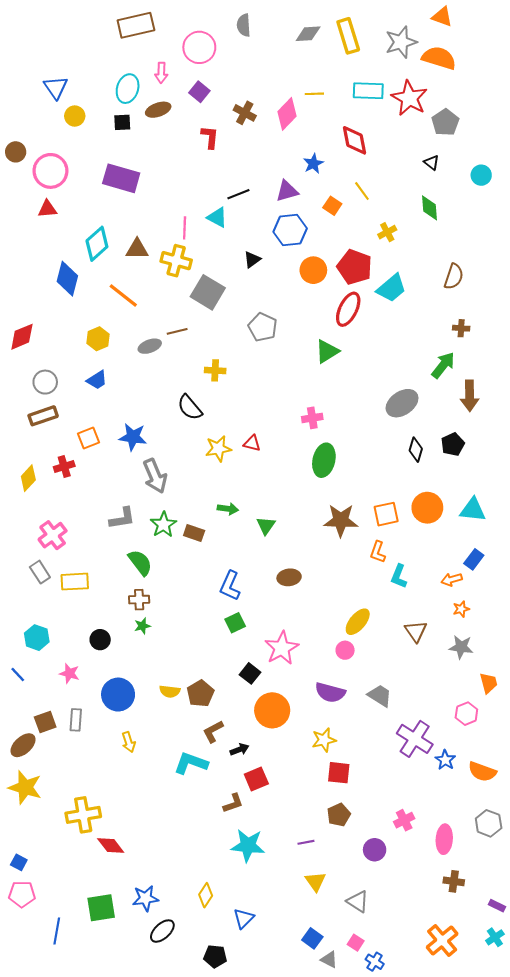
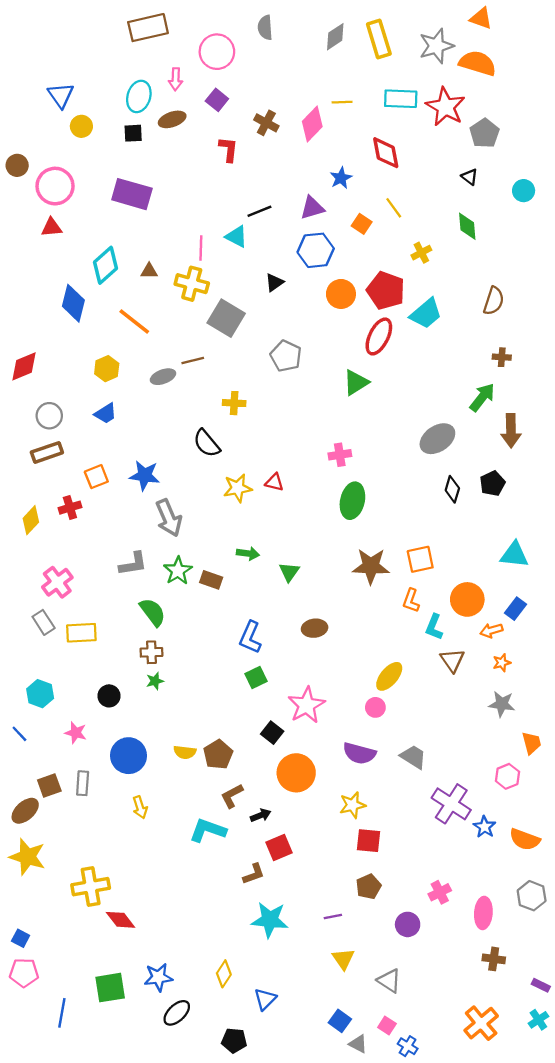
gray diamond: (308, 34) -> (335, 37), turned -30
brown triangle: (137, 249) -> (149, 271), size x0.7
orange circle: (427, 508) -> (467, 599), moved
brown triangle: (416, 631) -> (452, 660), moved

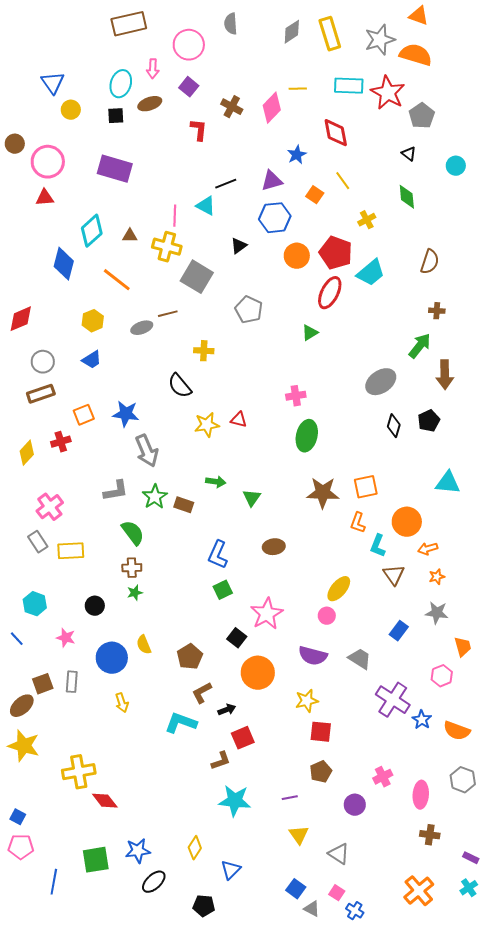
green triangle: (356, 382) -> (310, 333), size x0.7
blue rectangle: (516, 609) -> (399, 631), moved
yellow semicircle: (185, 752) -> (144, 645), moved, turned 60

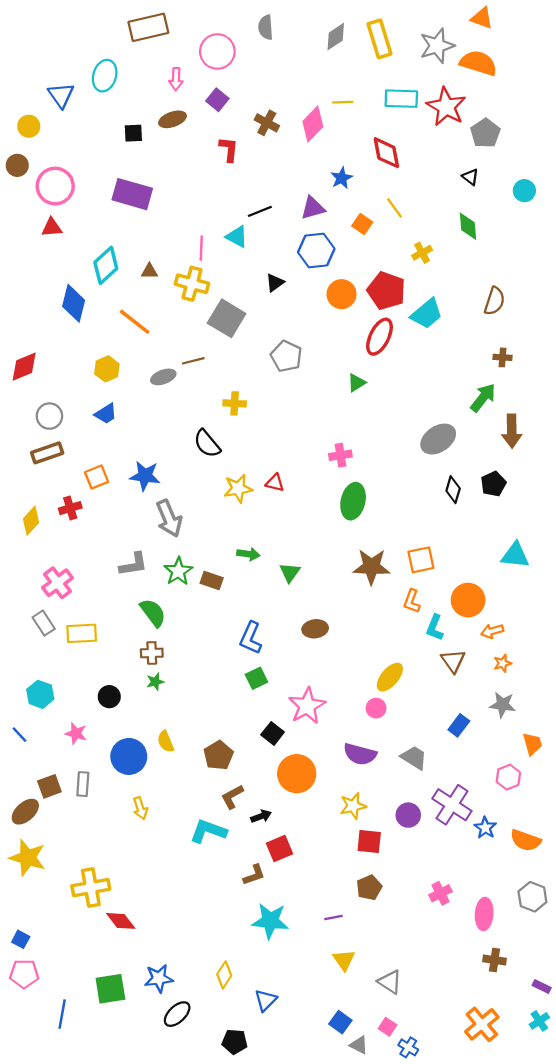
cyan ellipse: (121, 84) -> (105, 76), moved
yellow circle: (71, 110) -> (29, 126), moved
purple circle: (355, 805) -> (408, 815), moved

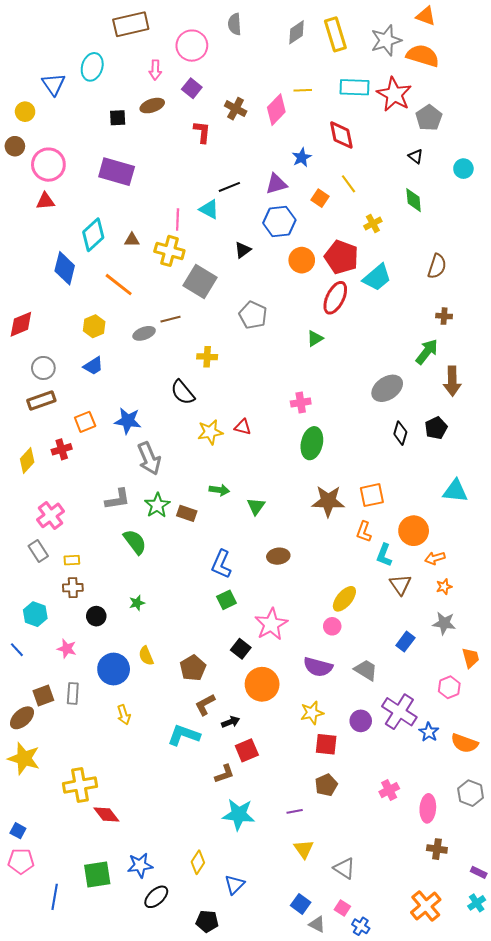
yellow rectangle: (82, 633) -> (72, 560), size x0.6
brown cross: (152, 653) -> (73, 588), moved

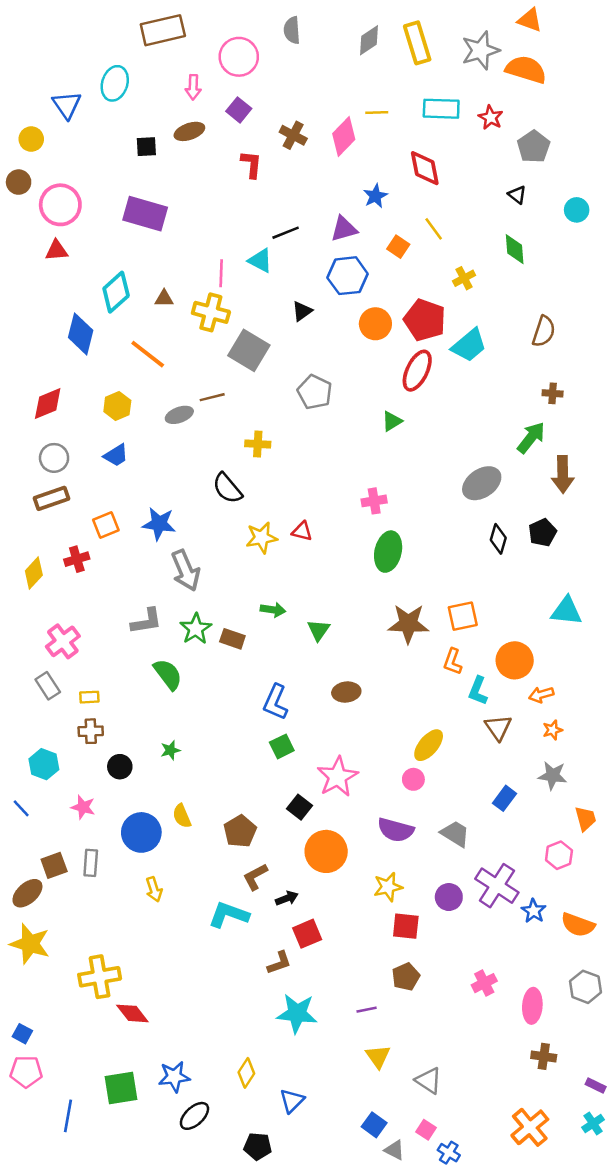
red star: (394, 94) -> (491, 118), size x0.6
red diamond: (21, 324) -> (48, 403), moved

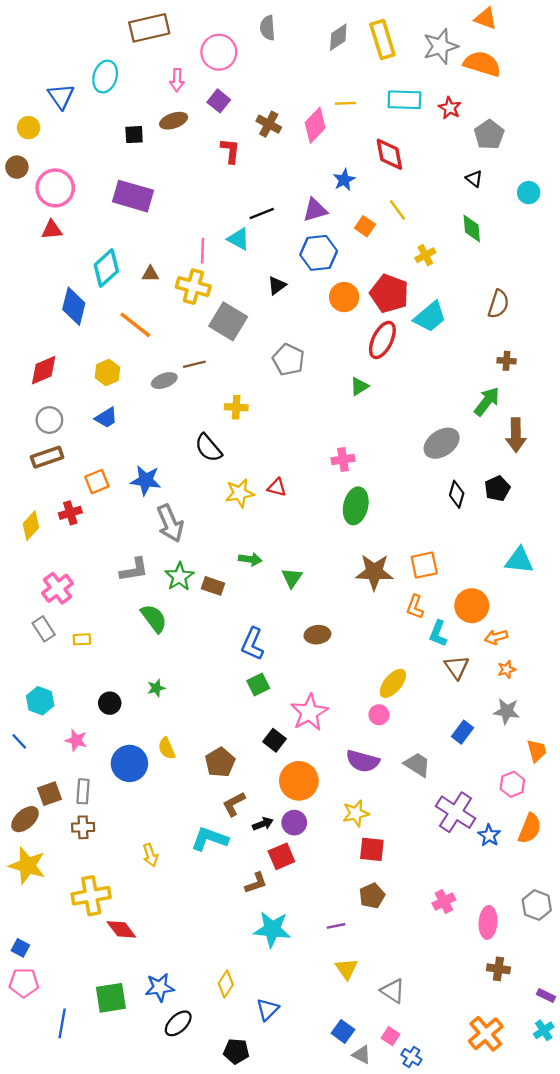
brown cross: (91, 731) -> (83, 827), moved
yellow arrow: (154, 889) -> (150, 855), moved
purple circle: (449, 897) -> (294, 823), moved
orange semicircle: (578, 925) -> (530, 828), moved, turned -88

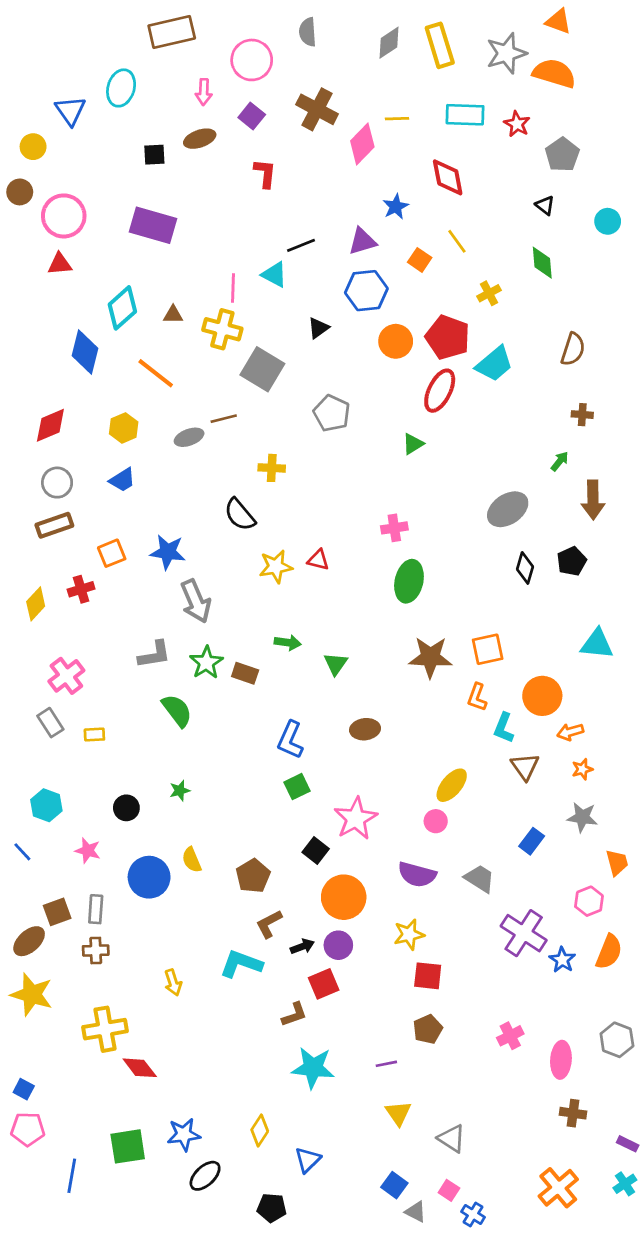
brown cross: (269, 124) -> (317, 109), moved, size x1.4
green arrow: (487, 401) -> (560, 461), size x0.6

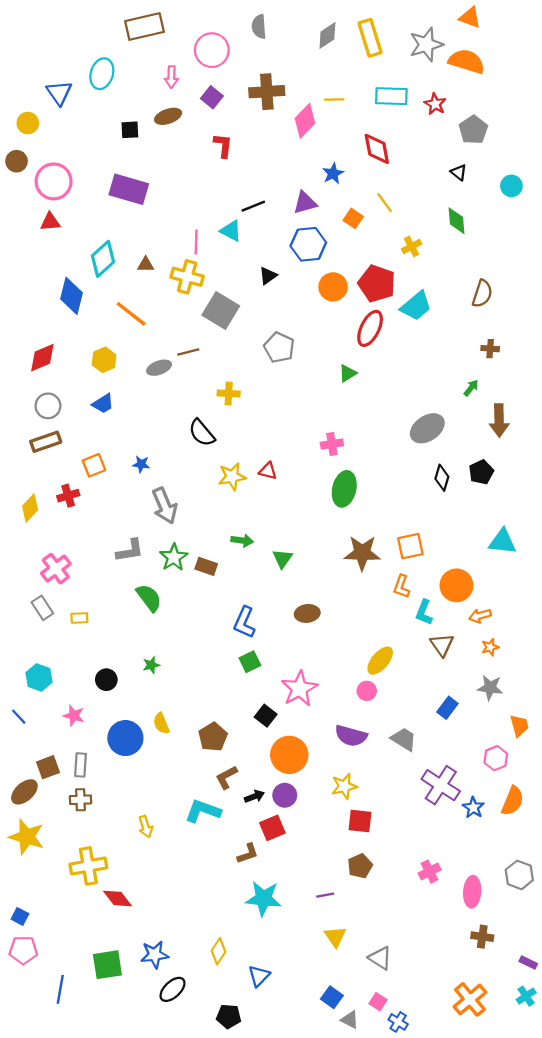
brown cross: (317, 109) -> (267, 92), turned -32
blue star: (168, 552) -> (141, 464), size x0.6

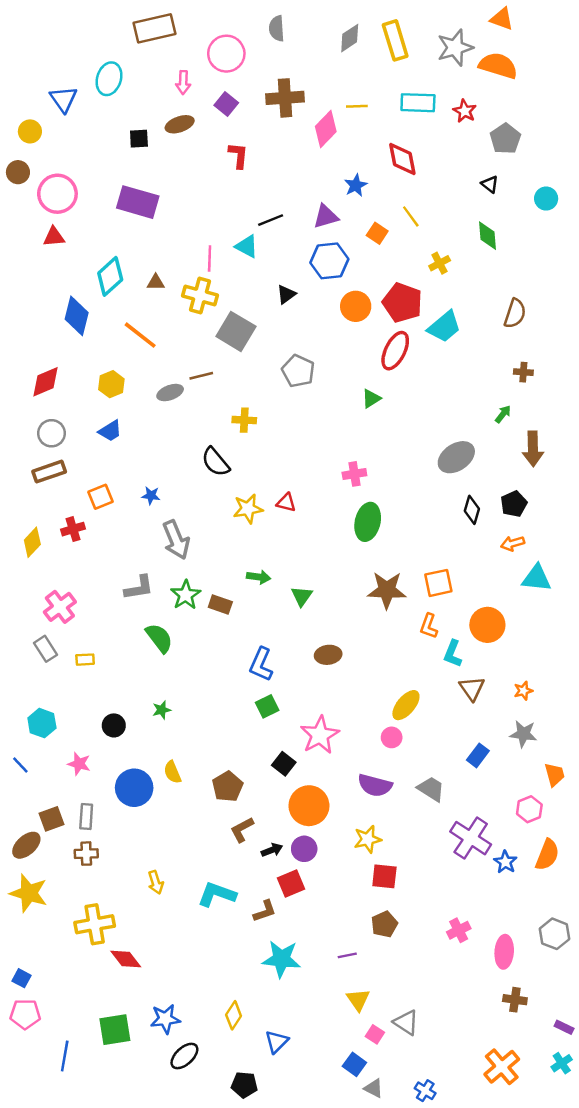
orange arrow: (480, 616) -> (513, 543), moved
cyan L-shape: (203, 811) -> (217, 894), moved
pink square: (378, 1002) -> (375, 1034), moved

